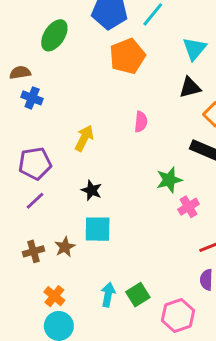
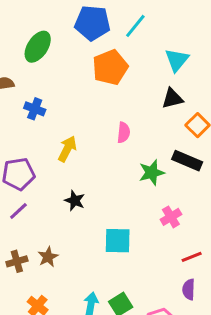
blue cross: (32, 98) -> (35, 109), moved
green star: (169, 180) -> (152, 172), moved
cyan square: (98, 229) -> (118, 241), moved

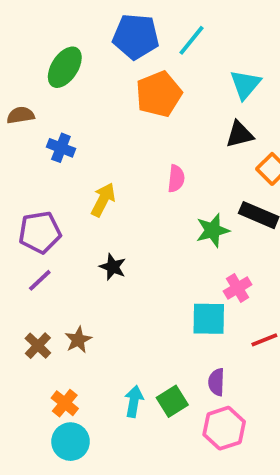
cyan square: (118, 241) -> (209, 319), moved
brown cross: (17, 261) -> (38, 346), turned -30
purple semicircle: (189, 289) -> (216, 382), moved

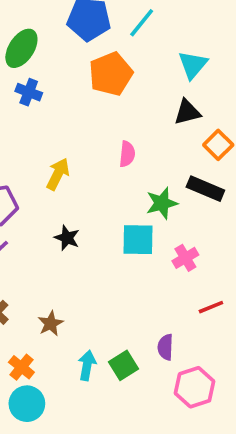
blue cross: (61, 148) -> (29, 92), moved
cyan square: (209, 319) -> (138, 240), moved
brown star: (78, 340) -> (51, 323), moved
pink hexagon: (224, 428) -> (195, 387), moved

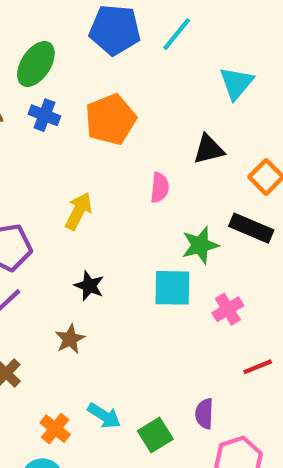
orange pentagon: (111, 74) -> (111, 119), moved
black triangle: (187, 112) -> (209, 149), moved
brown star: (51, 323) -> (70, 339), moved
cyan arrow: (87, 365) -> (104, 416), moved, turned 112
orange cross: (21, 367) -> (55, 429), moved

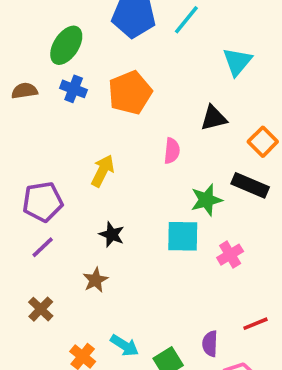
red line: (258, 367) -> (256, 324), moved

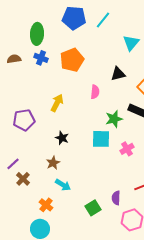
green ellipse: (66, 45) -> (37, 34), turned -30
purple line: (43, 247) -> (13, 164), moved
cyan arrow: (124, 346) -> (63, 185), moved

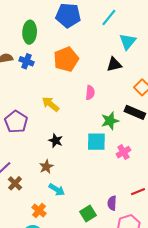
cyan line: (103, 20) -> (109, 18), moved
blue cross: (41, 58) -> (26, 61), moved
black triangle: (118, 74) -> (114, 64), moved
yellow arrow: (57, 103) -> (50, 104), turned -78
purple pentagon: (24, 120) -> (16, 122), turned -30

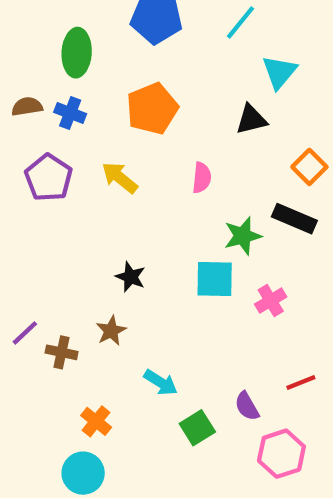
yellow arrow: (50, 104) -> (120, 178), moved
purple pentagon: (16, 122) -> (49, 178), moved
brown cross: (15, 183) -> (62, 352), moved, turned -32
cyan arrow: (57, 190) -> (161, 382), moved
purple semicircle: (112, 203) -> (247, 406), turned -32

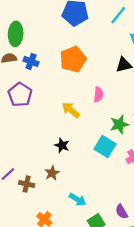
green ellipse: (77, 53) -> (16, 34), moved
yellow arrow: (120, 178) -> (71, 110), moved
cyan square: (215, 279) -> (105, 146), turned 30

